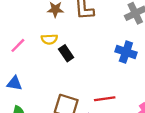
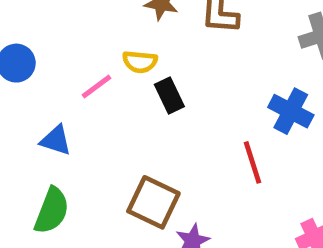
pink line: (18, 45) -> (96, 86), moved
red line: (105, 99) -> (253, 162), moved, turned 72

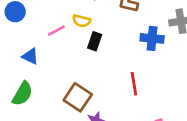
black rectangle: (169, 95) -> (95, 41), turned 36
blue cross: (291, 111) -> (152, 38), moved, turned -30

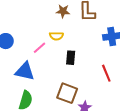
black rectangle: (95, 41) -> (71, 58), moved
blue triangle: (30, 56) -> (25, 71), size x1.5

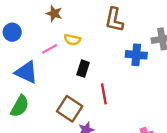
brown star: (63, 11) -> (54, 13), moved
red line: (106, 73) -> (104, 94), moved

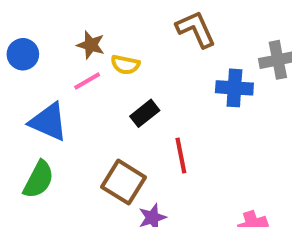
brown star: (54, 13) -> (91, 45), moved
brown L-shape: (114, 20) -> (196, 29), turned 145
black rectangle: (83, 69) -> (145, 113), turned 35

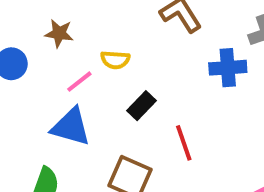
brown star: (91, 45) -> (59, 33), moved
blue triangle: (48, 122) -> (71, 127), moved

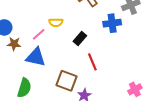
brown star: (59, 33) -> (14, 44), moved
black rectangle: (141, 106) -> (80, 39), moved

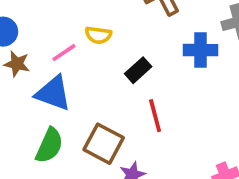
green semicircle: (24, 88) -> (49, 145), moved

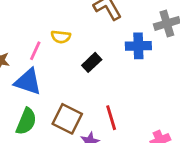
pink line: (64, 53) -> (35, 51), turned -30
red line: (155, 116) -> (111, 118), moved

